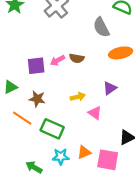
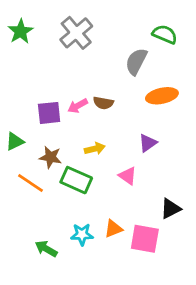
gray semicircle: (101, 27) -> (136, 61), turned 54
yellow arrow: (78, 97) -> (95, 149), moved
green rectangle: (52, 129) -> (76, 180), moved

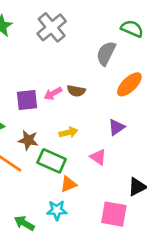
orange ellipse: (162, 96) -> (129, 84), turned -32
orange triangle: (113, 229) -> (68, 184), moved

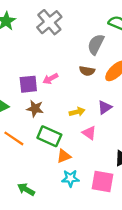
brown semicircle: (76, 91) -> (87, 71), moved
yellow arrow: (68, 132) -> (77, 112), moved
brown star: (28, 140) -> (35, 109), moved
cyan star: (57, 210) -> (70, 178), moved

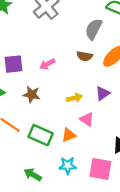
purple square: (28, 84) -> (13, 64), moved
green rectangle: (49, 136) -> (41, 135), moved
orange triangle: (64, 156) -> (69, 135), moved
green arrow: (26, 189) -> (33, 175), moved

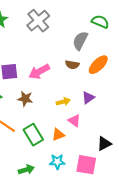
pink arrow: (47, 64) -> (39, 72), size x1.5
green rectangle: (41, 135) -> (33, 135), turned 35
green arrow: (33, 175) -> (26, 170), turned 133

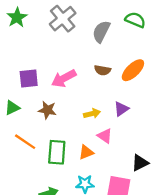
gray semicircle: (80, 41) -> (101, 32), moved
green rectangle: (33, 135) -> (57, 152), turned 35

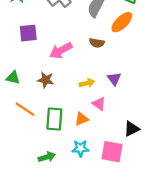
orange ellipse: (133, 70) -> (122, 22), moved
purple square: (29, 78) -> (28, 33), moved
green triangle: (12, 108) -> (13, 78), turned 40
purple triangle: (121, 109) -> (114, 79), turned -32

